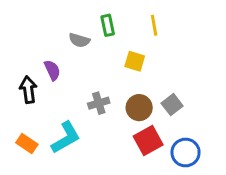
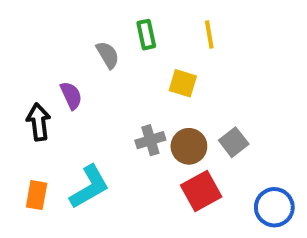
gray semicircle: (79, 40) -> (108, 55), turned -138
gray cross: (99, 103) -> (150, 140), moved
orange rectangle: (27, 144) -> (37, 195), turned 66
blue circle: (186, 153) -> (274, 207), moved

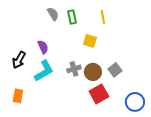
gray semicircle: (108, 55) -> (53, 14), moved
purple semicircle: (71, 95) -> (43, 47), moved
black arrow: (39, 122) -> (19, 60), turned -144
cyan L-shape: (89, 187) -> (44, 71), moved

